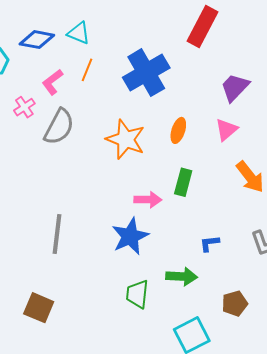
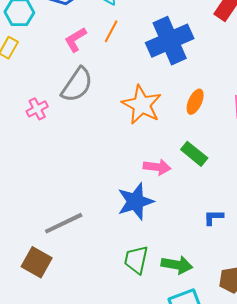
pink cross: (24, 107) -> (37, 109), moved
green rectangle: (183, 182) -> (194, 154), turned -72
gray line: (57, 234) -> (64, 223), moved, turned 51
green arrow: (182, 276) -> (177, 265), moved

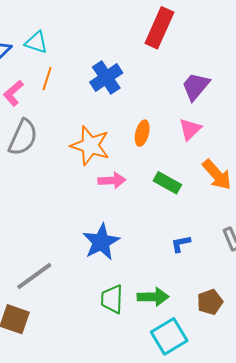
blue cross: (170, 41) -> (106, 77), size x0.7
green rectangle: (194, 154) -> (167, 183), moved
pink arrow: (157, 167) -> (112, 180), moved

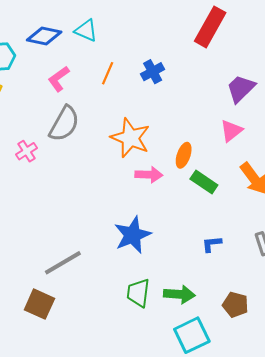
blue cross: (106, 77) -> (153, 72), size x0.7
orange line: (47, 79) -> (108, 73), moved
orange ellipse: (142, 133) -> (184, 155), moved
brown pentagon: (210, 302) -> (235, 305), turned 30

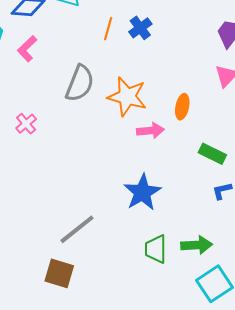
orange line: (108, 73) -> (108, 29), moved
pink L-shape: (59, 79) -> (27, 49), moved
gray semicircle: (64, 124) -> (80, 83), moved
green rectangle: (204, 182) -> (212, 154), moved

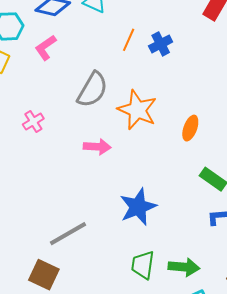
pink arrow: (150, 131) -> (97, 147), moved

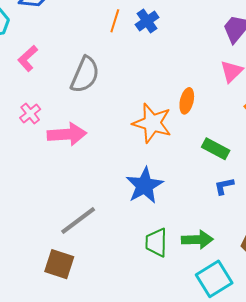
pink L-shape: (46, 48) -> (28, 58), moved
orange star: (137, 110) -> (152, 123), moved
pink arrow: (97, 147) -> (67, 134), moved, size x1.4

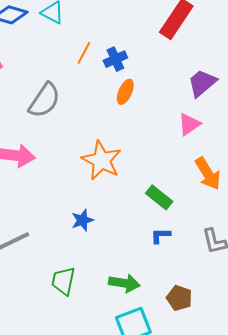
orange ellipse: (187, 101) -> (125, 92), moved
blue star: (144, 185) -> (82, 220), size x0.6
green trapezoid: (156, 242) -> (63, 281), moved

